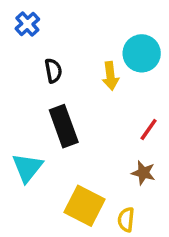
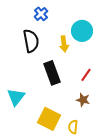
blue cross: (27, 24) -> (41, 14), moved
black semicircle: (53, 71) -> (31, 41), size x1.6
black rectangle: (64, 126) -> (52, 73), moved

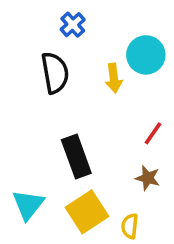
black rectangle: (52, 73) -> (76, 157), moved
cyan triangle: (16, 97) -> (28, 205), moved
yellow square: (49, 119) -> (87, 212), turned 30

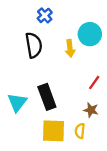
cyan triangle: (28, 205) -> (17, 102), moved
yellow square: (87, 212) -> (54, 131), turned 35
yellow semicircle: (130, 226) -> (80, 131), moved

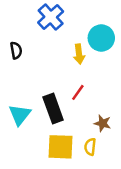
blue cross: (45, 15) -> (51, 17), size x1.5
black semicircle: (34, 45) -> (16, 50), moved, size x0.6
red line: (94, 83) -> (78, 92), moved

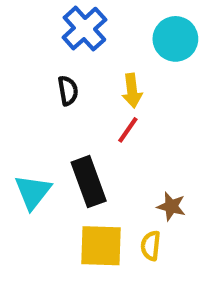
cyan circle: (101, 38) -> (175, 39), moved
black semicircle: (16, 50) -> (68, 91), moved
red line: (78, 92) -> (128, 130), moved

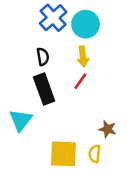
cyan circle: (175, 39) -> (86, 24), moved
black rectangle: (89, 182) -> (44, 89), moved

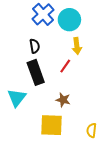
yellow arrow: (83, 57) -> (77, 46), moved
brown star: (108, 129) -> (63, 100), moved
yellow semicircle: (95, 154) -> (92, 130), moved

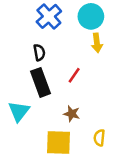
cyan circle: (69, 20) -> (91, 16), moved
yellow arrow: (77, 46) -> (97, 43), moved
yellow semicircle: (92, 130) -> (99, 138), moved

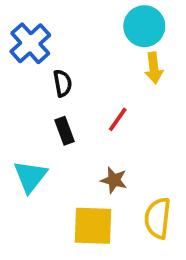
blue cross: (49, 16) -> (30, 43), moved
black rectangle: (40, 82) -> (64, 131), size x0.6
yellow semicircle: (99, 138) -> (158, 218), size x1.5

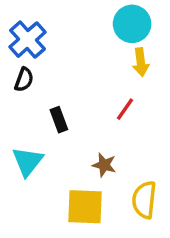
black semicircle: (63, 83) -> (24, 80), moved, turned 30
red line: (118, 119) -> (125, 109), moved

